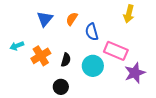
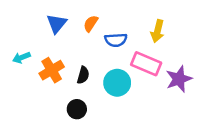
yellow arrow: (129, 14) -> (157, 31), moved
blue semicircle: (92, 32) -> (116, 40), turned -78
purple star: (135, 73) -> (179, 79), moved

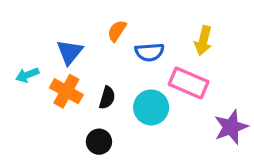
blue triangle: (57, 24) -> (70, 52), moved
orange cross: (52, 70) -> (66, 91), turned -30
purple star: (179, 79) -> (231, 127), moved

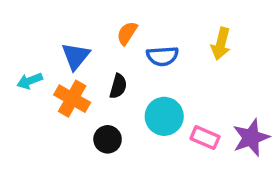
pink rectangle: (189, 83) -> (205, 138), moved, size x0.7
black semicircle: (107, 98) -> (118, 86), moved
black circle: (99, 142) -> (108, 139), moved

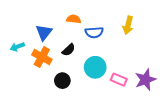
orange semicircle: (127, 33) -> (74, 19), turned 64
black semicircle: (118, 86) -> (69, 50), turned 32

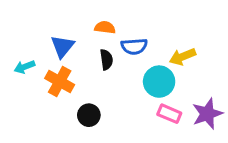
yellow arrow: (128, 25) -> (182, 57), moved, turned 54
black semicircle: (69, 50) -> (106, 60), moved, turned -56
cyan circle: (95, 67) -> (159, 82), moved

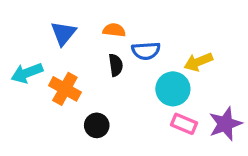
blue triangle: (63, 46) -> (63, 33), moved
cyan arrow: (24, 67) -> (27, 73), size x1.4

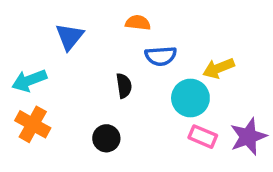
orange semicircle: (114, 30) -> (138, 23), moved
black semicircle: (116, 65) -> (124, 86), moved
orange cross: (65, 89) -> (33, 124), moved

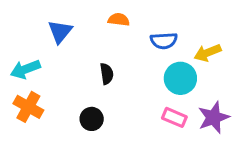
blue semicircle: (161, 56) -> (164, 41), moved
yellow arrow: (218, 68) -> (208, 53), moved
cyan circle: (190, 98) -> (180, 78), moved

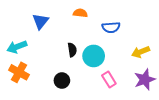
yellow arrow: (208, 53) -> (141, 52), moved
cyan circle: (180, 78) -> (94, 56), moved
pink rectangle: (174, 117) -> (109, 79), moved, turned 35

